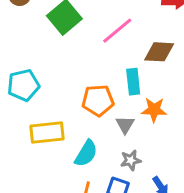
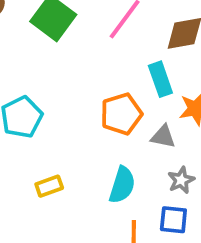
gray triangle: (125, 125) -> (163, 137), turned -36
yellow rectangle: (47, 133) -> (49, 186), moved, size x0.6

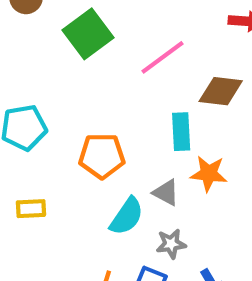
orange pentagon: (121, 114) -> (102, 156), moved
cyan semicircle: (122, 185) -> (127, 216), moved

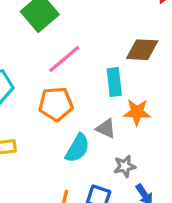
pink line: (162, 57) -> (64, 59), moved
gray star: (171, 244) -> (125, 166), moved

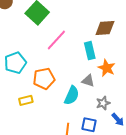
orange pentagon: (56, 104) -> (44, 79), moved
orange star: (137, 112) -> (107, 68), turned 30

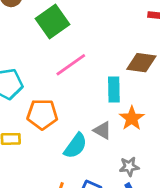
gray star: (103, 103) -> (129, 167), moved

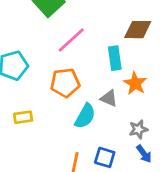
orange pentagon: (42, 114) -> (65, 83), moved

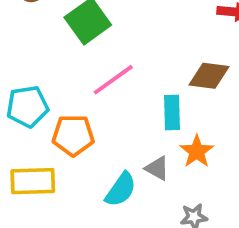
orange pentagon: (65, 83) -> (73, 135), moved
yellow rectangle: (23, 117) -> (33, 181), size x1.6

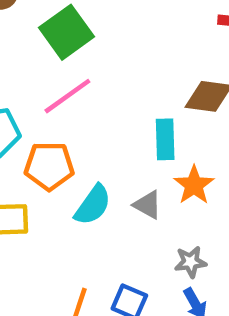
pink line: (113, 80) -> (67, 96), moved
cyan semicircle: (121, 190) -> (93, 205), moved

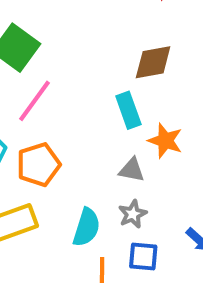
cyan semicircle: (93, 205) -> (86, 227), moved
gray star: (191, 262) -> (133, 214), moved

